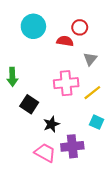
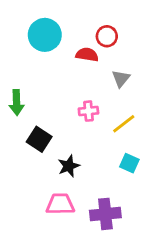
pink cross: (66, 83) -> (88, 111), size x0.6
purple cross: (72, 146) -> (105, 214), moved
pink trapezoid: (45, 153) -> (60, 204), turned -30

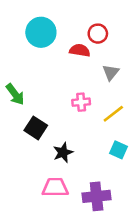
green arrow: (17, 103) -> (15, 94), turned -35

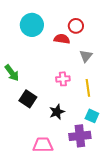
yellow line: (113, 114) -> (88, 88), turned -60
black star: (63, 152) -> (57, 112), moved
purple cross: (97, 196) -> (80, 136), moved

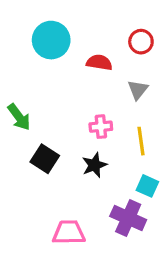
red circle: (76, 26) -> (141, 42), moved
black star: (57, 112) -> (94, 165), moved
purple cross: (80, 136) -> (128, 218), turned 30

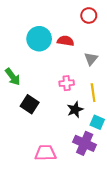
cyan circle: (51, 40) -> (39, 39), moved
red circle: (141, 42) -> (89, 15), moved
black star: (94, 165) -> (75, 110), moved

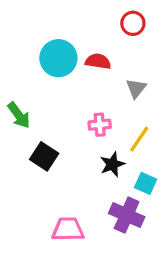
yellow line: (93, 93) -> (139, 139), turned 42

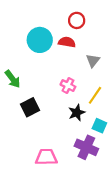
red circle: (133, 23) -> (77, 20), moved
pink cross: (100, 125) -> (68, 86), turned 32
black square: (44, 156) -> (30, 107), turned 30

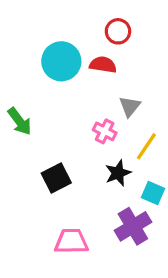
gray triangle: (93, 61) -> (130, 106), moved
black square: (30, 107) -> (56, 178), moved
purple cross: (86, 147) -> (133, 226), turned 35

